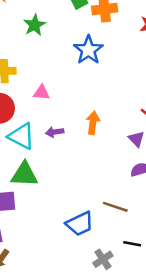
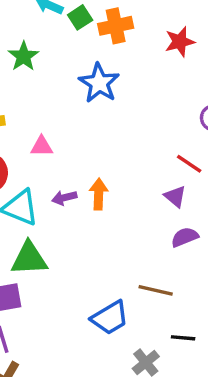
orange arrow: (93, 123) -> (99, 194), moved

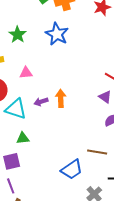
green star: (23, 56) -> (18, 35), moved
green triangle: (29, 259) -> (23, 138), size x0.6

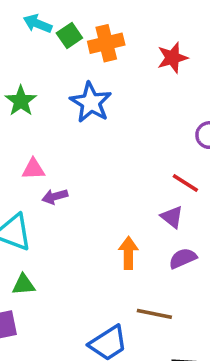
orange arrow: (61, 98) -> (128, 253), moved
purple arrow: (41, 102) -> (55, 197), moved

